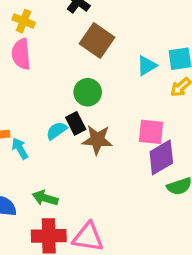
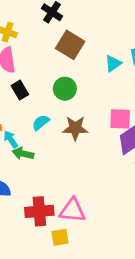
black rectangle: (76, 123) -> (20, 90), moved
green arrow: (45, 198) -> (23, 154), moved

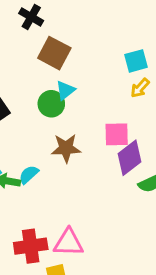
cyan triangle: (113, 63) -> (65, 90), moved
cyan semicircle: (41, 123) -> (29, 175), moved

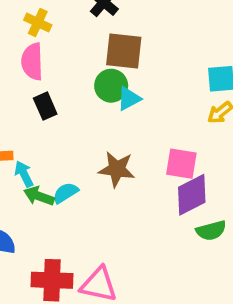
brown square: (54, 53) -> (124, 51), turned -32
green circle: (51, 104) -> (111, 86), moved

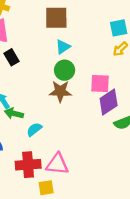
green circle: (111, 86) -> (65, 70), moved
cyan semicircle: (66, 193) -> (34, 129), moved

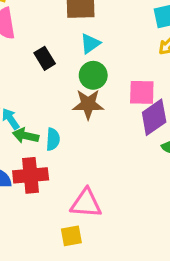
black rectangle: (12, 57) -> (45, 58), moved
cyan semicircle: (34, 129) -> (53, 139), moved, turned 133
red cross: (28, 165) -> (31, 175), moved

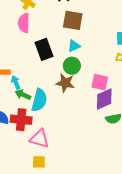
black rectangle: (45, 58) -> (44, 49), size x1.5
cyan semicircle: (53, 139) -> (39, 100), size x1.6
pink triangle: (86, 203) -> (39, 139), moved

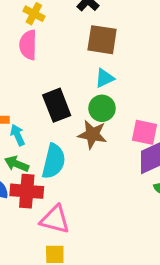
black rectangle: (44, 49) -> (57, 105), moved
green arrow: (23, 95) -> (17, 164), moved

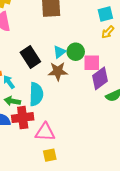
cyan triangle: (105, 78) -> (59, 52), moved
green circle: (102, 108) -> (76, 52), moved

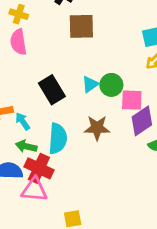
brown star: (58, 71) -> (97, 128), moved
red cross: (23, 118) -> (39, 168), turned 30
pink triangle: (45, 132) -> (34, 190), moved

